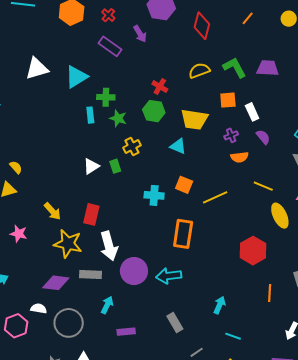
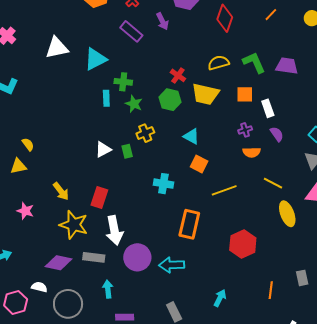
yellow trapezoid: (194, 119) -> (205, 94), moved
orange square: (184, 185) -> (199, 164), moved
red hexagon: (253, 251) -> (243, 244), moved
cyan arrow: (107, 305) -> (108, 289), turned -36

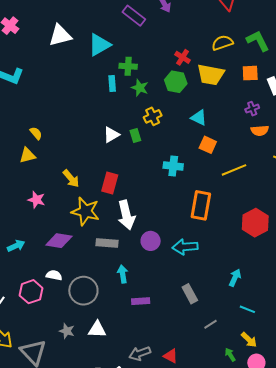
purple circle: (137, 257) -> (151, 241), size x0.7
purple diamond: (58, 263) -> (59, 241), moved

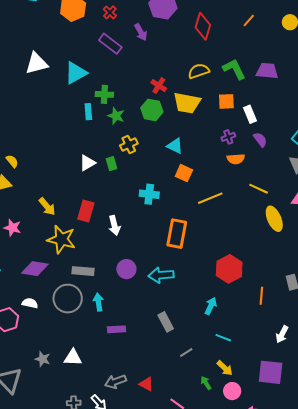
white arrow: (126, 215) -> (114, 225), moved, size x0.7
red hexagon: (255, 223) -> (229, 269), moved
gray circle: (83, 291) -> (68, 299), moved

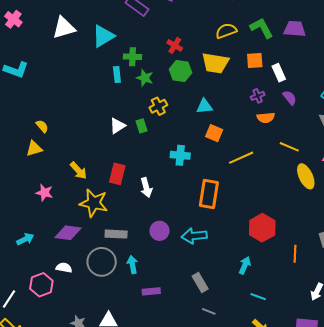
red cross: (159, 86) -> (175, 45), moved
cyan triangle: (175, 146) -> (205, 106), turned -30
gray line: (186, 352) -> (209, 311), moved, turned 56

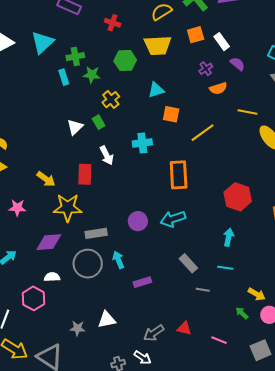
red cross: (175, 45) -> (113, 23), moved
white arrow: (146, 187) -> (107, 155), moved
cyan line: (258, 297) -> (225, 268), moved

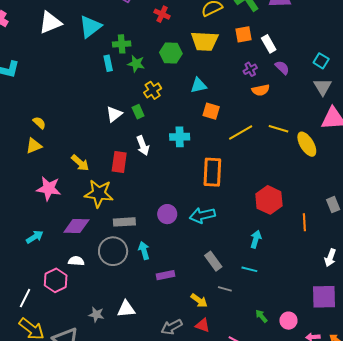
yellow line: (247, 112) -> (278, 129), moved
pink star: (17, 208) -> (49, 189), size x1.4
yellow arrow: (257, 294) -> (199, 300), moved

